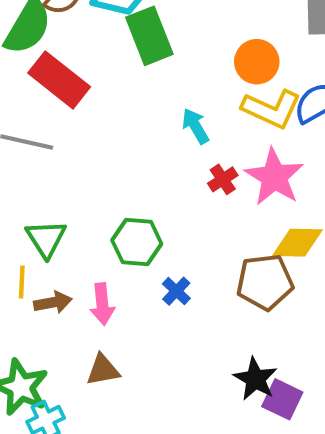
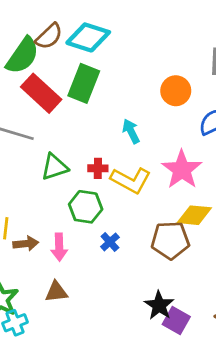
green rectangle: (149, 36) -> (84, 83), moved, turned 39
yellow L-shape: (272, 109) -> (131, 180), moved
red cross: (223, 179) -> (98, 168), moved, turned 30
green triangle: (46, 239) -> (55, 167), moved, turned 40

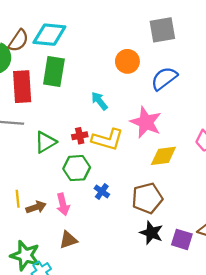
red rectangle: (41, 93) -> (22, 87), turned 56
brown pentagon: (170, 240) -> (147, 198), moved
purple square: (176, 321) -> (182, 239), moved

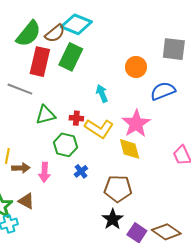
brown semicircle: (18, 41) -> (55, 33), moved
yellow diamond: (163, 156) -> (130, 149), moved, turned 65
brown triangle: (68, 240) -> (26, 201), moved, turned 30

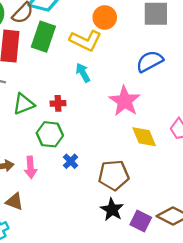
orange circle: (136, 67) -> (105, 17), moved
yellow L-shape: (99, 128) -> (86, 40), moved
yellow diamond: (130, 149) -> (144, 137), moved

